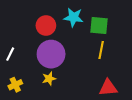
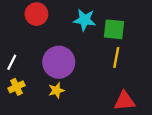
red circle: (46, 26) -> (36, 14), moved
yellow cross: (15, 85) -> (16, 87), moved

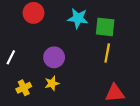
purple circle: (59, 62) -> (54, 57), size x0.7
yellow cross: (16, 87) -> (24, 88), moved

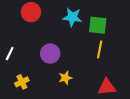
yellow star: (52, 83) -> (65, 78), moved

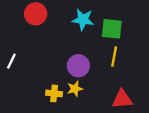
purple circle: (50, 54) -> (78, 66), moved
yellow cross: (22, 82) -> (54, 93), moved, turned 32

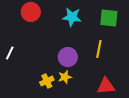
green square: (112, 29) -> (109, 18), moved
yellow cross: (54, 93) -> (47, 81), turned -32

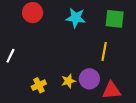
purple circle: (68, 57) -> (89, 79), moved
yellow cross: (47, 81) -> (39, 85), moved

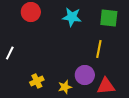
yellow star: (68, 81) -> (65, 87), moved

